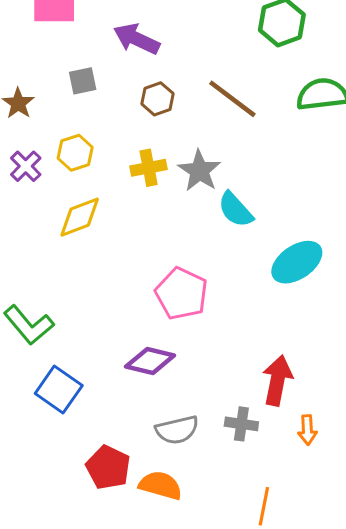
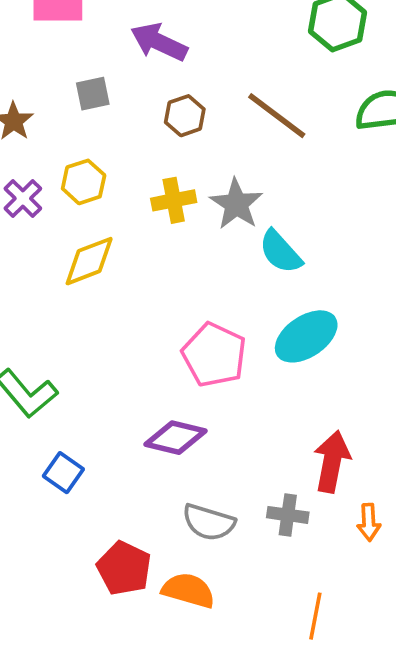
cyan ellipse: (297, 262) -> (306, 336), moved
blue square: (59, 389) -> (63, 473), size x0.7
gray semicircle: (177, 430) -> (209, 522), turned 30

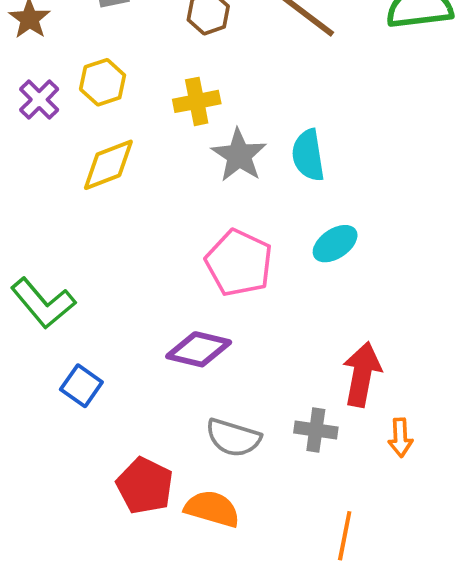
gray star: (236, 204) -> (239, 155), moved
cyan semicircle: (280, 252) -> (308, 155), turned 33
cyan ellipse: (306, 336) -> (335, 244), size x0.7

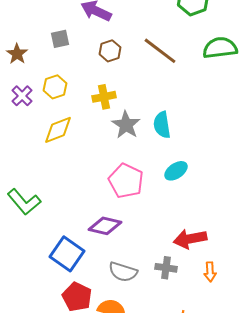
red arrow: (362, 374) -> (190, 239), turned -112
blue square: (81, 386) -> (67, 254), moved, size x1.6

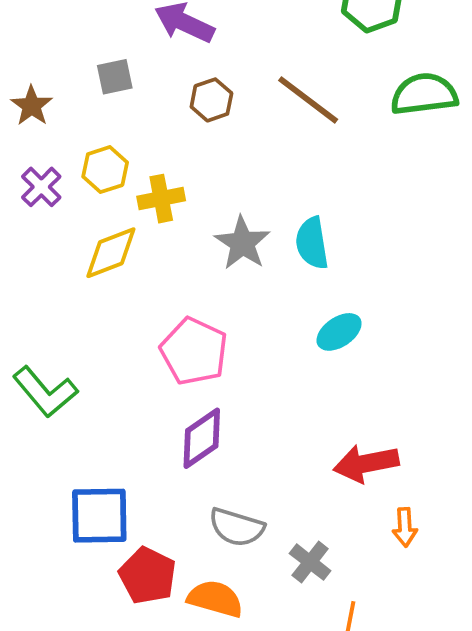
yellow cross: (104, 97) -> (161, 199), moved
pink pentagon: (126, 181) -> (194, 351), moved
purple diamond: (105, 226) -> (202, 438), turned -48
blue square: (67, 254) -> (99, 516), moved, turned -36
gray cross: (166, 268) -> (310, 562), moved, turned 30

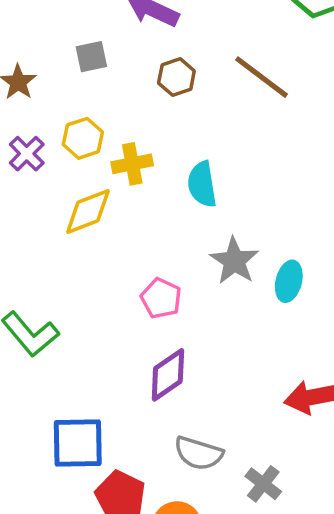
gray star: (242, 243) -> (234, 261), moved
cyan semicircle: (312, 243) -> (202, 184), moved
cyan ellipse: (339, 332) -> (289, 281), turned -42
pink pentagon: (194, 351) -> (161, 298), size x0.7

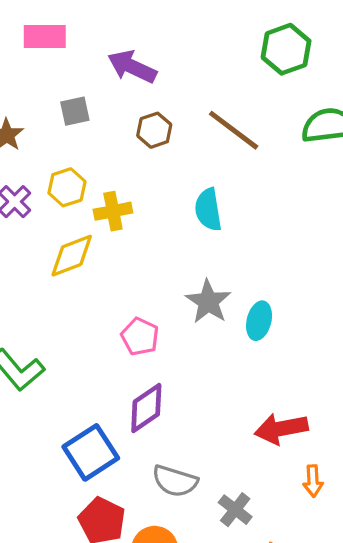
cyan semicircle: (202, 184) -> (208, 210), moved
blue square: (78, 443) -> (91, 452), moved, turned -32

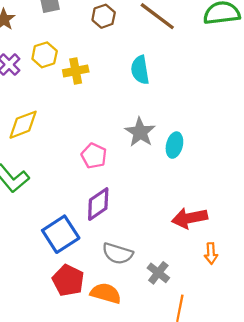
yellow diamond: (72, 256) -> (23, 125), moved

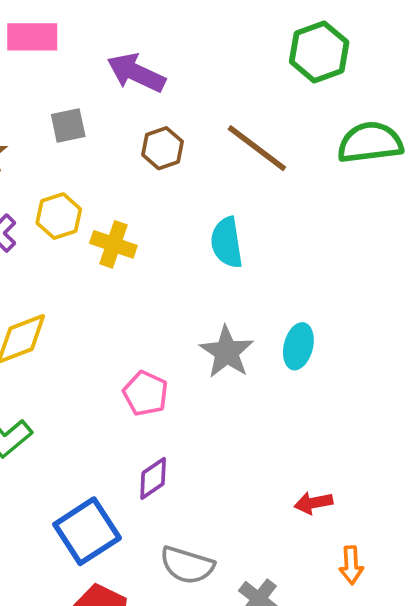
yellow cross: (76, 71) -> (113, 244), turned 30
cyan ellipse: (174, 145) -> (298, 346), moved
purple diamond: (98, 204) -> (153, 478), size x0.7
red arrow: (189, 218) -> (313, 503), size x0.6

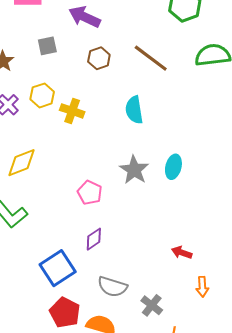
red arrow: (313, 503) -> (182, 253), turned 30

